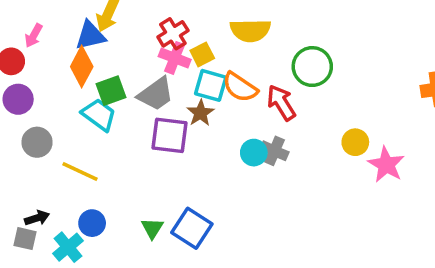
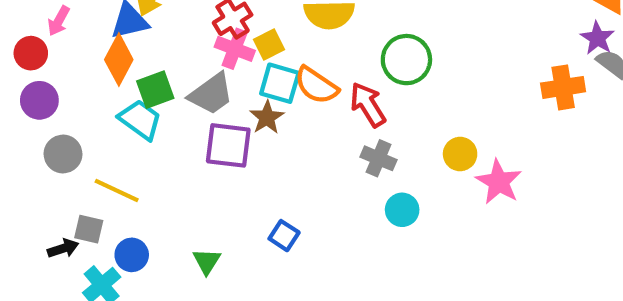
gray cross: (274, 151) -> (379, 158), moved
cyan circle: (254, 153) -> (402, 210), moved
blue square: (192, 228) -> (284, 236), moved, size x0.6
gray square: (25, 239) -> (89, 229), moved

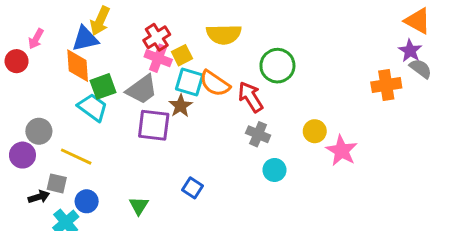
orange diamond: (119, 60) -> (78, 66), turned -32
purple circle: (39, 100) -> (22, 155), moved

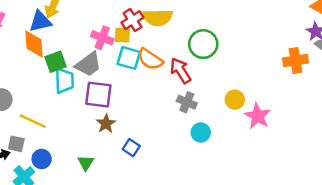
red cross: (157, 37) -> (133, 20), moved
yellow square: (182, 55) -> (122, 35), turned 30
brown star: (181, 106) -> (106, 124), moved
cyan trapezoid: (93, 107) -> (64, 81), moved, turned 52

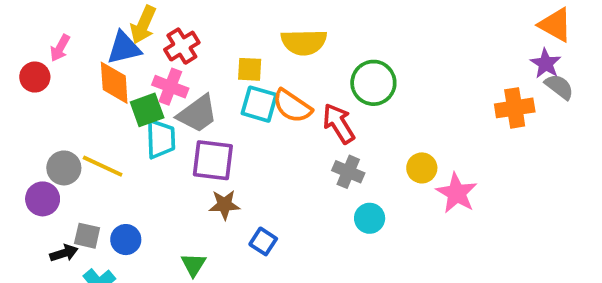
red cross: (133, 20) -> (182, 46), moved
pink cross: (102, 38) -> (170, 87), moved
yellow line: (33, 121) -> (103, 166), moved
brown star: (106, 124) -> (224, 205), turned 30
blue circle: (42, 159) -> (126, 240), moved

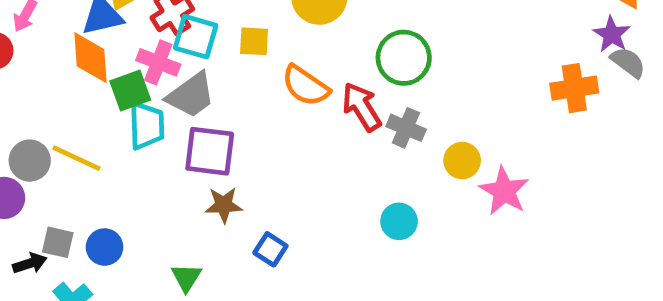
cyan square: (259, 104) -> (196, 37), moved
gray cross: (348, 172) -> (406, 128), moved

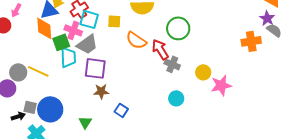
gray cross: (406, 128) -> (172, 64), moved
pink star: (504, 191) -> (221, 85), turned 30
blue circle: (105, 247) -> (50, 109), size x1.6

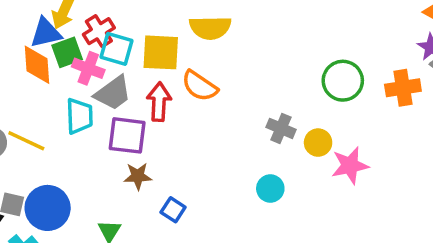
yellow square: (114, 21) -> (161, 52), size x1.6
green circle: (178, 28) -> (343, 81), moved
green square: (61, 42) -> (67, 52), moved
red arrow: (160, 49) -> (159, 102), moved, turned 35
gray cross: (172, 64) -> (281, 128), moved

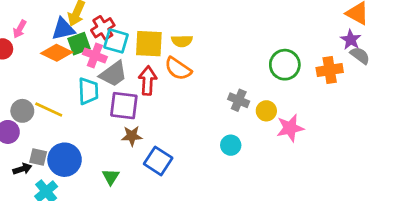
yellow semicircle: (210, 28) -> (182, 41), moved, size x0.7
orange diamond: (37, 65) -> (57, 53), turned -60
blue square: (173, 210) -> (158, 161), size x1.5

